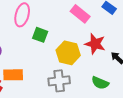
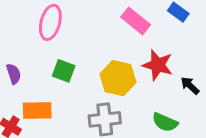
green square: (40, 35) -> (64, 71), moved

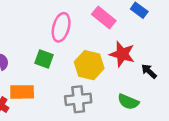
pink ellipse: (50, 22) -> (61, 27), moved

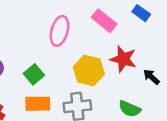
green square: (44, 59) -> (34, 74), moved, turned 30
orange rectangle: (22, 92) -> (38, 104), moved

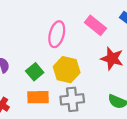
yellow hexagon: (89, 71) -> (67, 70), moved

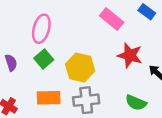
pink ellipse: (57, 34) -> (41, 29), moved
green square: (35, 72) -> (44, 59), moved

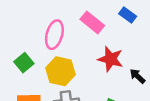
pink ellipse: (41, 29) -> (54, 35), moved

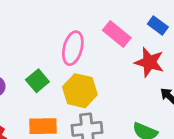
red star: (111, 59) -> (149, 62), moved

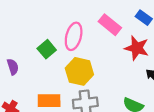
green square: (37, 81) -> (47, 49), moved

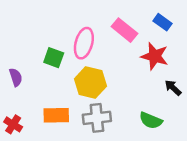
green square: (47, 49) -> (54, 58), turned -30

